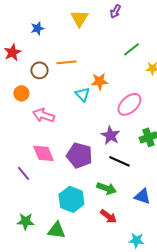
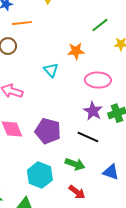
orange line: (66, 62) -> (22, 23), moved
orange star: (99, 81) -> (76, 51), moved
pink ellipse: (129, 104) -> (98, 80), turned 45
purple star: (110, 135) -> (93, 111), moved

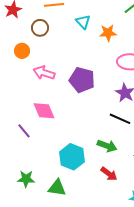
cyan triangle: (51, 70) -> (83, 22), moved
purple pentagon: (48, 131) -> (82, 80), moved

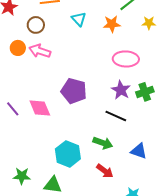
orange star: (108, 33) -> (112, 24), moved
pink arrow: (44, 73) -> (40, 51), moved
purple pentagon: (82, 80) -> (74, 91), moved
purple line: (24, 131) -> (13, 109), moved

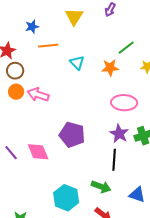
brown circle: (36, 25) -> (15, 71), moved
black line: (116, 116) -> (114, 160), turned 70

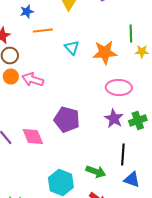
green line: (126, 48) -> (131, 34), moved, turned -54
orange star: (110, 68) -> (105, 52), size x1.4
black line: (114, 160) -> (123, 154), moved

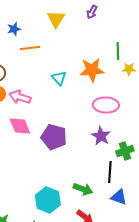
cyan triangle: (72, 48) -> (59, 78), moved
green cross: (138, 120) -> (125, 151), moved
pink diamond: (33, 136) -> (20, 126), moved

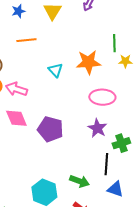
blue star: (14, 29) -> (18, 11), moved

